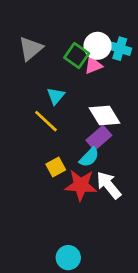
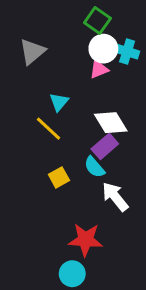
green square: (77, 56) -> (97, 20), moved
cyan semicircle: (89, 157) -> (94, 167), turned 95
red star: (81, 185) -> (86, 240), moved

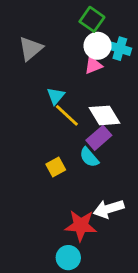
yellow line: (49, 129) -> (67, 115), moved
white arrow: (115, 197) -> (109, 209), moved, turned -68

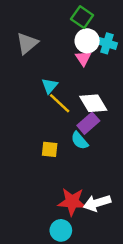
pink triangle: (93, 65) -> (83, 58), turned -42
yellow square: (56, 167) -> (50, 149), turned 35
white arrow: (109, 209) -> (97, 203), moved

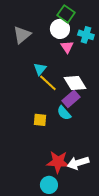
white circle: (87, 41) -> (60, 29), moved

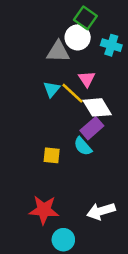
gray triangle: (22, 35) -> (58, 52), moved, turned 42
pink triangle: (67, 47) -> (87, 79), moved
yellow line: (48, 83) -> (72, 93), moved
red star: (58, 162) -> (44, 210), moved

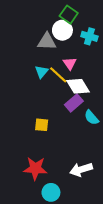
cyan semicircle: (83, 146) -> (92, 118), moved

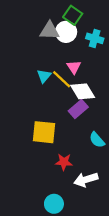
gray triangle: (47, 42) -> (50, 31), moved
cyan semicircle: (92, 118) -> (97, 140), moved
yellow square: (42, 125) -> (44, 132), size x1.6
red star: (35, 168) -> (64, 162), moved, size x0.7

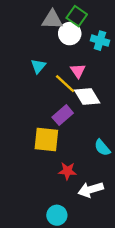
gray triangle: (50, 31) -> (52, 20), moved
cyan triangle: (44, 76) -> (38, 66), moved
purple rectangle: (78, 109) -> (63, 115), moved

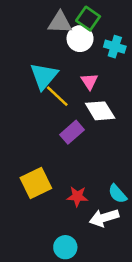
cyan triangle: (38, 66) -> (44, 76), size x1.6
yellow line: (65, 84) -> (57, 96), moved
yellow square: (46, 140) -> (36, 183), moved, turned -32
cyan semicircle: (102, 148) -> (117, 194), moved

